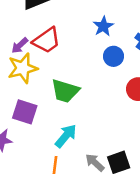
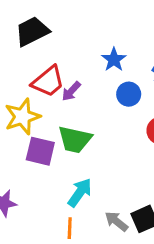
purple arrow: (20, 45) -> (71, 91), moved
purple square: (25, 112) -> (40, 151), moved

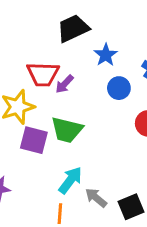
black trapezoid: (32, 31) -> (73, 28), moved
red trapezoid: (48, 81) -> (43, 74), turned 40
gray arrow: (116, 221) -> (96, 198), moved

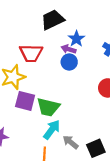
purple arrow: (65, 84) -> (69, 49), moved, turned 64
blue circle: (119, 88) -> (69, 62), moved
green trapezoid: (67, 130) -> (48, 107), moved

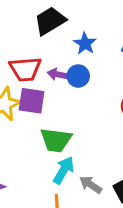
purple arrow: (69, 49) -> (58, 74), moved
purple square: (25, 101) -> (32, 101), moved

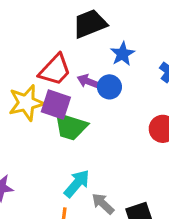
red trapezoid: (25, 69) -> (55, 70), turned -52
green trapezoid: (56, 140) -> (71, 126), moved

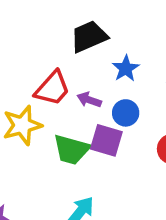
blue circle: (109, 87) -> (126, 113), moved
purple square: (56, 104) -> (106, 140), moved

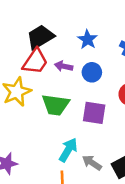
black trapezoid: (89, 37) -> (40, 37), moved
purple square: (106, 140) -> (94, 113), moved

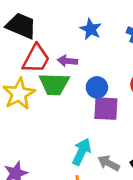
black trapezoid: (40, 37) -> (21, 26), moved, turned 60
blue circle: (92, 72) -> (97, 87), moved
green trapezoid: (56, 105) -> (54, 84), moved

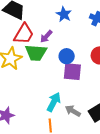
purple arrow: (67, 61) -> (46, 36), turned -56

